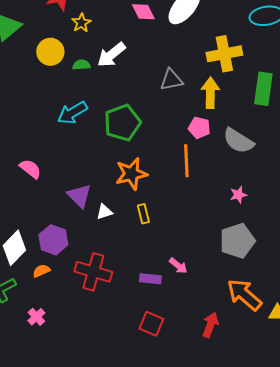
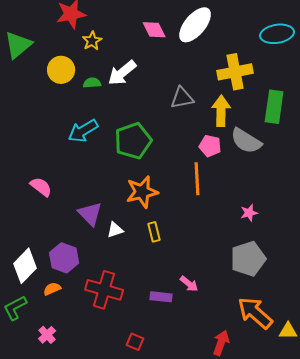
gray semicircle: (238, 141) -> (246, 141), moved
red square: (151, 324) -> (135, 342), moved, size x0.7

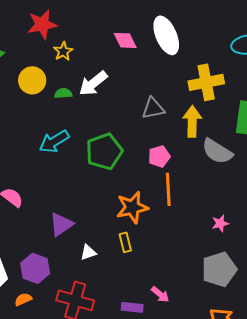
white ellipse: (195, 25) -> (166, 35), turned -63
pink pentagon: (210, 146) -> (159, 156), moved, turned -30
orange star: (142, 192) -> (132, 207), moved
purple triangle: (90, 214) -> (61, 224), turned 40
white triangle: (115, 230) -> (88, 252), moved

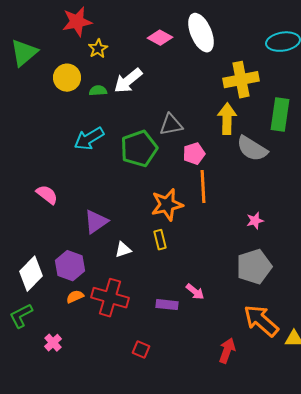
pink diamond: (125, 40) -> (160, 38), turned -35
gray triangle: (153, 108) -> (171, 125), moved
orange semicircle: (23, 299) -> (75, 297), moved

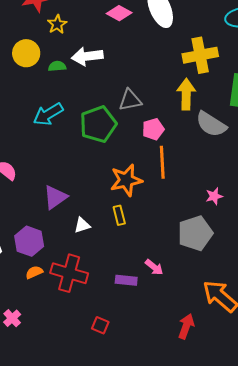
white arrow: (128, 81) -> (87, 56), turned 32
gray pentagon: (254, 267) -> (195, 233), moved

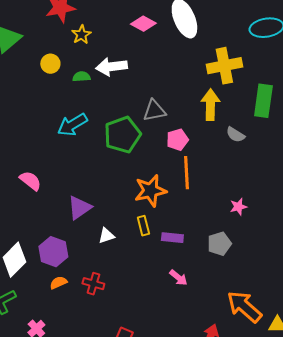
yellow circle: (26, 53) -> (50, 64), size x0.7
gray semicircle: (211, 124) -> (235, 135), size x0.6
gray pentagon: (195, 233) -> (219, 244), size x0.7
red cross: (69, 273) -> (93, 284), size x0.6
purple rectangle: (126, 280) -> (172, 238), moved

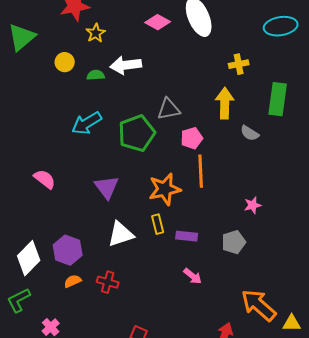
yellow cross: (224, 66) -> (239, 64), size x0.6
purple triangle: (79, 208) -> (107, 187), moved, turned -32
white triangle: (106, 236) -> (121, 234), size x1.6

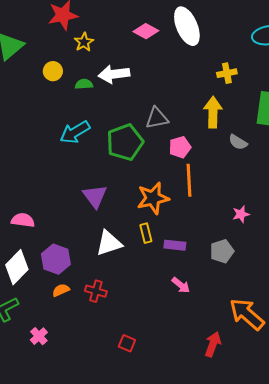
pink semicircle: (45, 179) -> (23, 220), moved, turned -30

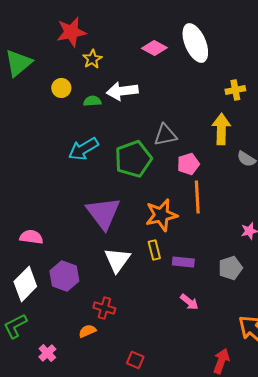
purple triangle: (95, 196) -> (103, 213), size x1.4
white triangle: (109, 243) -> (117, 260), turned -36
orange semicircle: (61, 290) -> (87, 331), moved

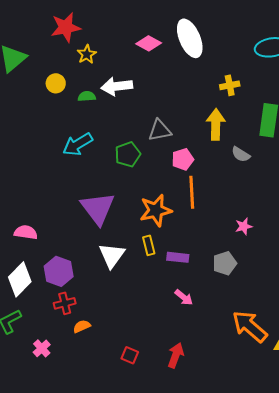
green pentagon: (133, 159) -> (128, 154), size x0.7
red cross: (104, 308) -> (65, 303), moved, turned -30
red arrow: (221, 361) -> (176, 355), moved

